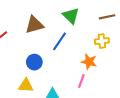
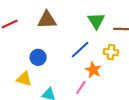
green triangle: (71, 16) -> (96, 21), moved
blue line: (59, 41) -> (80, 50), moved

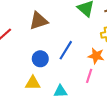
blue line: (80, 50) -> (66, 50), moved

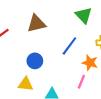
blue line: (66, 50) -> (69, 46), moved

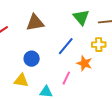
pink line: (81, 82) -> (66, 78), moved

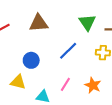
orange star: (84, 63) -> (93, 85), moved

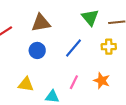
blue circle: (31, 60) -> (37, 50), moved

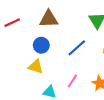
yellow triangle: (26, 84) -> (36, 67), moved

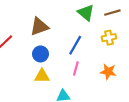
pink line: (72, 81) -> (76, 68), moved

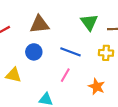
blue line: (75, 45) -> (71, 52), turned 66
yellow triangle: (42, 76) -> (13, 75), moved

